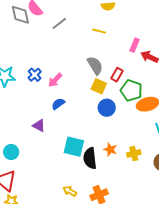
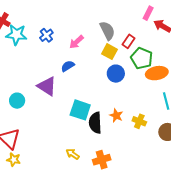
pink arrow: (55, 80) -> (76, 42), moved
purple triangle: (39, 126) -> (47, 86), size x1.5
cyan circle: (11, 152) -> (17, 101), moved
yellow cross: (134, 154) -> (139, 121), turned 32

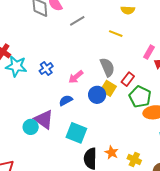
blue circle: (116, 74) -> (97, 95), moved
cyan circle: (17, 101) -> (31, 127), moved
cyan square: (80, 110) -> (76, 133), moved

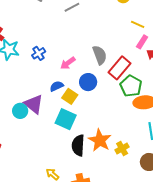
yellow line: (116, 34) -> (138, 24), moved
red rectangle: (128, 79) -> (120, 68), size x1.6
yellow square: (108, 88) -> (70, 96), moved
orange star: (112, 152) -> (100, 140), size x1.6
yellow cross: (134, 159) -> (122, 148), turned 32

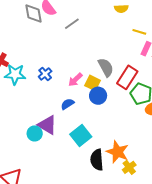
yellow square: (70, 96) -> (92, 83), moved
cyan square: (66, 119) -> (81, 135), turned 35
yellow cross: (122, 148) -> (129, 167), moved

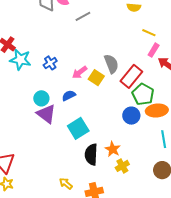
blue circle: (98, 96) -> (131, 116), moved
cyan circle: (35, 133) -> (41, 98), moved
orange star: (118, 152) -> (113, 149), size x0.7

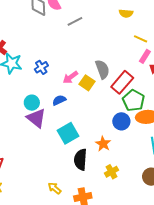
orange star: (113, 149) -> (103, 144), moved

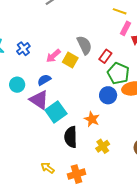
red rectangle: (122, 82) -> (105, 56), size x0.6
purple triangle: (36, 118) -> (39, 100), moved

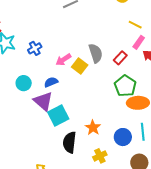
red rectangle: (105, 56) -> (120, 58), moved
blue circle: (108, 95) -> (123, 137), moved

